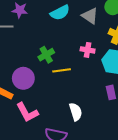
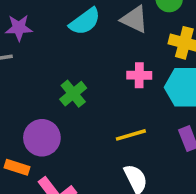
yellow line: (62, 70) -> (131, 135), moved

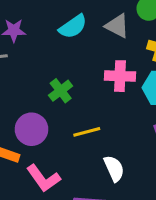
pink cross: (139, 75) -> (120, 76), size x1.4
yellow line: (131, 135) -> (87, 132), moved

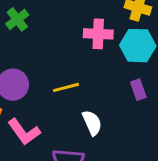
green cross: (61, 91) -> (17, 19), moved

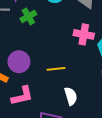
pink L-shape: (24, 132) -> (22, 96), turned -75

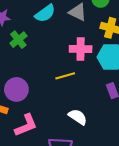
yellow line: (56, 69) -> (65, 76), moved
white semicircle: (71, 96) -> (78, 117), turned -30

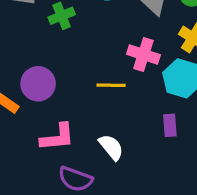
pink L-shape: (26, 125) -> (57, 137), moved

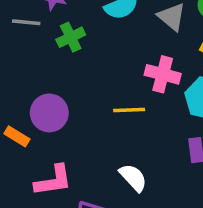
pink L-shape: (57, 137) -> (53, 181), moved

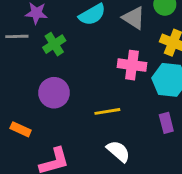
yellow line: (129, 110) -> (107, 111), moved
purple circle: (49, 113) -> (54, 93), moved

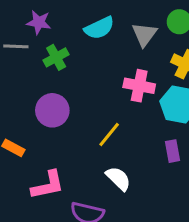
gray triangle: (134, 18) -> (144, 34), turned 30
yellow line: (107, 111) -> (109, 134), turned -45

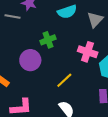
green cross: (56, 57) -> (48, 40), moved

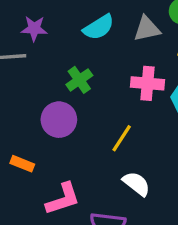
gray triangle: (95, 20) -> (147, 29), turned 48

